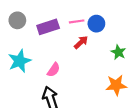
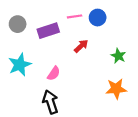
pink line: (77, 21) -> (75, 16), moved
blue circle: (96, 24) -> (98, 18), moved

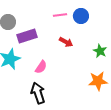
purple rectangle: (48, 31) -> (27, 36), moved
red arrow: (81, 46) -> (66, 42), turned 72

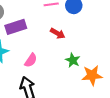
green star: (100, 51) -> (73, 60), moved

